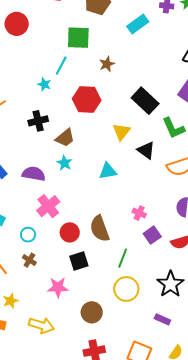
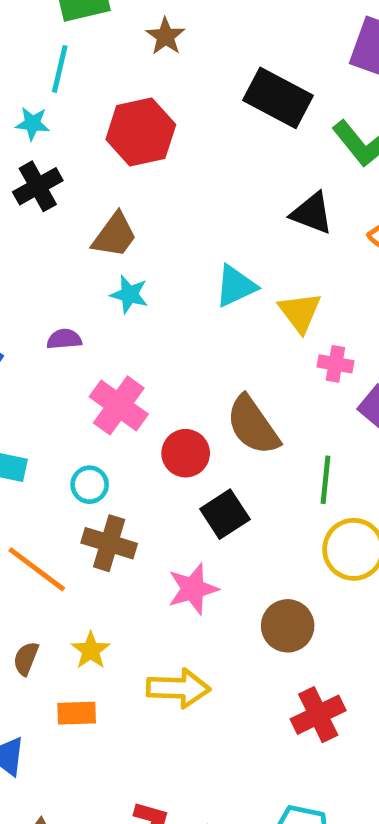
black cross: (38, 121) -> (38, 186), moved
yellow triangle: (121, 132) -> (300, 312), moved
purple semicircle: (34, 174) -> (64, 339), size x0.6
brown cross: (29, 260) -> (109, 543), size x1.5

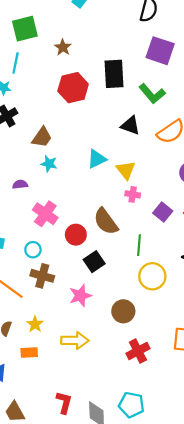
black rectangle: (278, 98) -> (114, 74), turned 60
red hexagon: (141, 132) -> (73, 88), moved
pink cross: (335, 364) -> (133, 194), moved

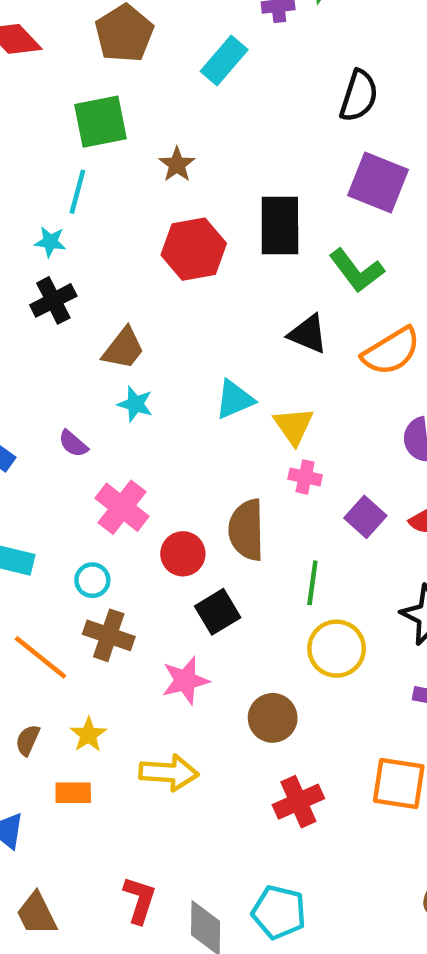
purple semicircle: (20, 184) -> (73, 444), turned -136
brown semicircle: (106, 221) -> (246, 530), turned 32

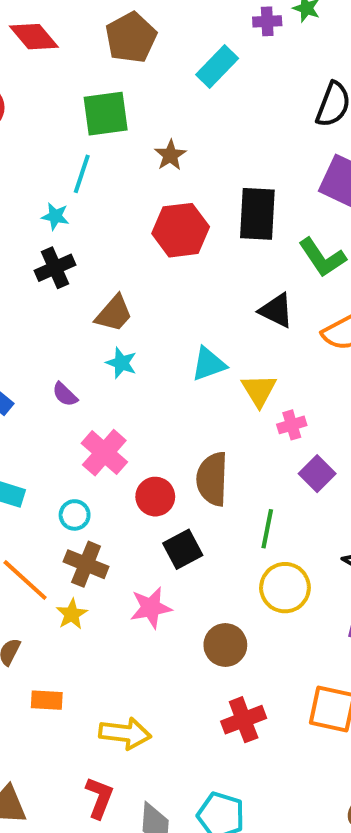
pink cross: (305, 477) -> (292, 425), moved, turned -32
yellow star: (88, 735) -> (72, 614), moved
yellow arrow: (169, 773) -> (125, 733), moved

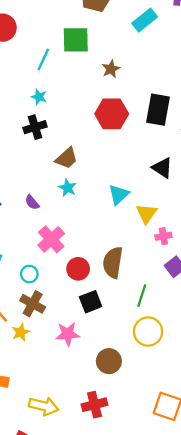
cyan line: (82, 174) -> (43, 59), moved
cyan triangle: (209, 364) -> (119, 195), turned -30
red cross: (244, 720) -> (94, 405), moved

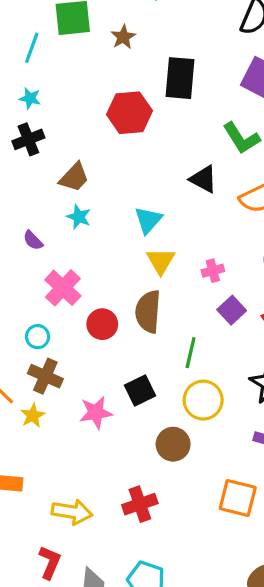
brown star: (111, 69) -> (123, 37), moved
black rectangle: (158, 110) -> (180, 78), moved
yellow triangle: (147, 214) -> (161, 261), moved
black square: (91, 302) -> (140, 390), moved
brown circle: (109, 361) -> (173, 444), moved

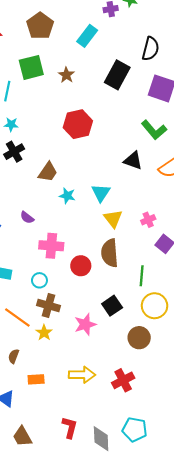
black rectangle: (180, 78) -> (117, 75), moved, turned 32
cyan star: (79, 217) -> (67, 196), moved
pink cross: (63, 288) -> (51, 246), turned -30
yellow arrow: (72, 512) -> (82, 375), moved

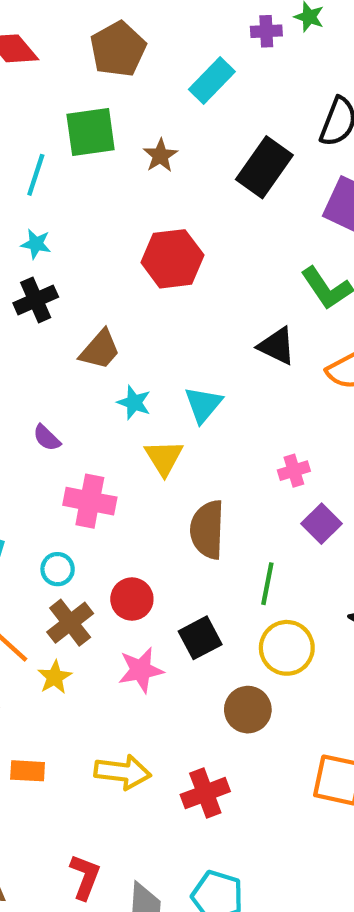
yellow triangle: (113, 219) -> (164, 458), moved
red circle: (81, 266) -> (132, 599), moved
brown cross: (48, 305) -> (70, 623), turned 30

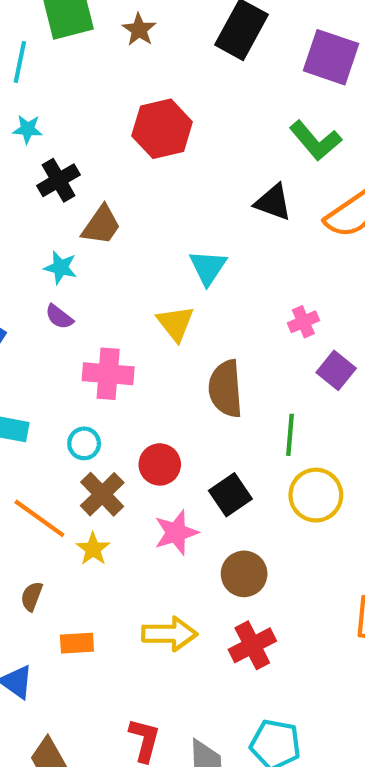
black cross: (36, 300) -> (58, 180), moved
cyan star: (134, 403) -> (61, 267), moved
brown circle: (248, 710) -> (244, 574), moved

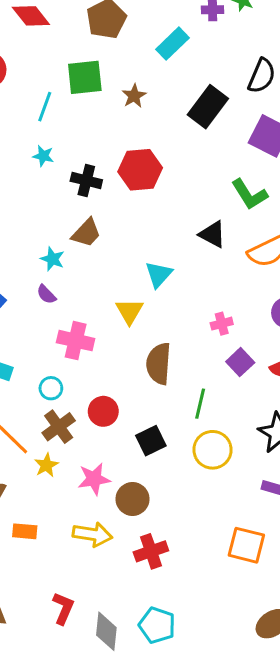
black cross: (58, 180) -> (86, 181), moved, turned 36
pink star: (176, 533) -> (94, 479), moved
brown circle: (244, 574) -> (132, 499), moved

